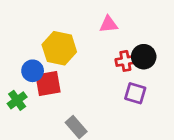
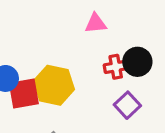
yellow hexagon: (59, 48) -> (54, 85), moved
purple square: (135, 93) -> (127, 105), turned 30

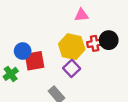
yellow hexagon: (54, 85) -> (72, 47), moved
purple square: (127, 105) -> (72, 68), moved

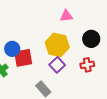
red cross: (95, 43) -> (87, 65), moved

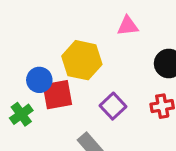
yellow hexagon: (57, 45) -> (82, 60), moved

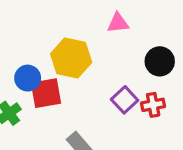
purple square: (113, 106) -> (125, 100), moved

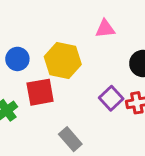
blue circle: (28, 78) -> (17, 59), moved

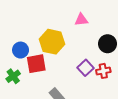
blue circle: (17, 59) -> (21, 50), moved

